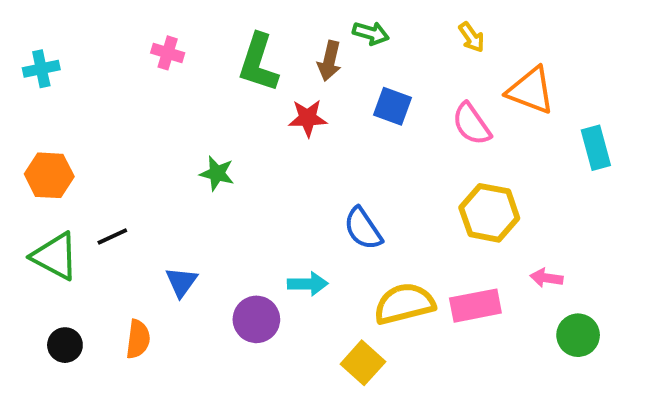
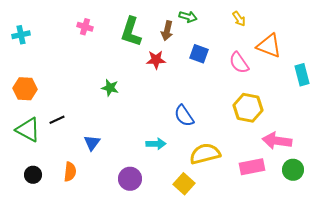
pink arrow: (547, 278) -> (277, 141), size x1.8
pink rectangle: (475, 306) -> (252, 167), moved
purple circle: (256, 319) -> (130, 179), moved

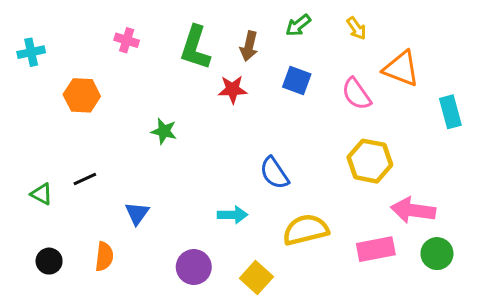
green arrow: (188, 17) -> (298, 25), moved, turned 126
orange hexagon: (25, 89) -> (82, 95), moved
green triangle: (28, 130) -> (42, 194), size x0.6
yellow square: (184, 184) -> (256, 277), moved

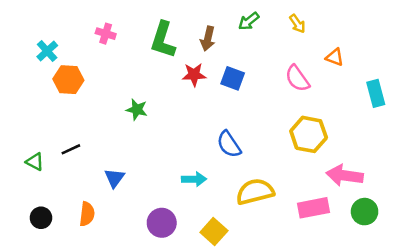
cyan cross: (31, 52) -> (47, 51), moved, turned -30
orange triangle: (401, 69) -> (335, 57), size x0.6
blue square: (297, 80) -> (233, 78), moved

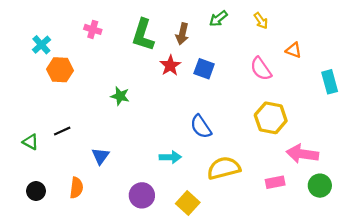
red star: (194, 75) -> (170, 65), turned -30
pink rectangle: (314, 208) -> (275, 182), size x0.7

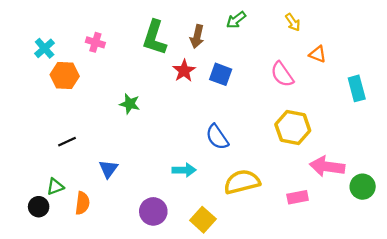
yellow arrow: (261, 21) -> (293, 22), moved
pink cross: (93, 29) -> (95, 42), moved
green triangle: (31, 142) -> (55, 187), moved, turned -49
green circle: (320, 186) -> (363, 187), moved

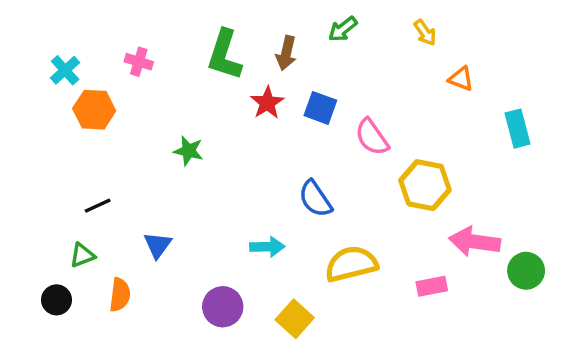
pink semicircle: (282, 74) -> (372, 137), moved
green triangle: (55, 187) -> (82, 255), moved

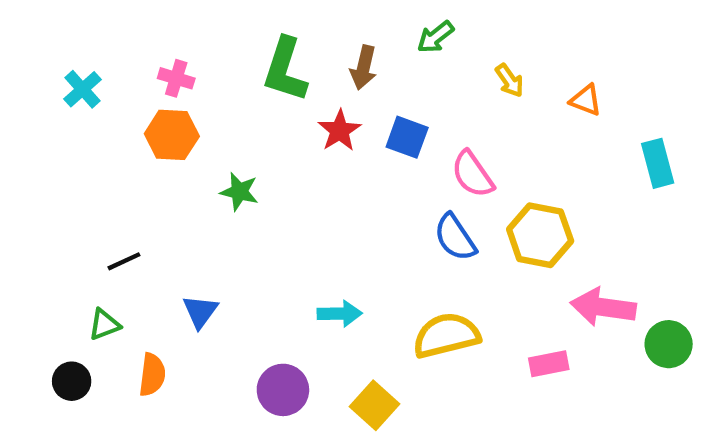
yellow arrow: (425, 33) -> (510, 81), moved
orange hexagon: (94, 110) -> (172, 135), moved
blue semicircle: (315, 199) -> (455, 237), moved

